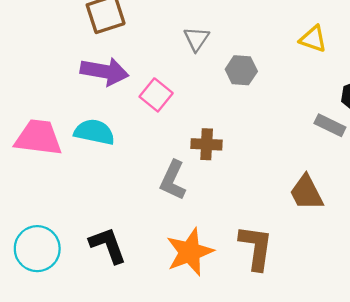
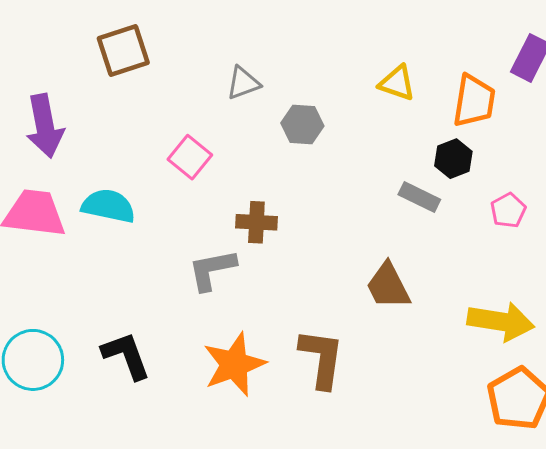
gray triangle: (196, 39) -> (243, 83), turned 36
purple arrow: (104, 71) -> (45, 126), moved, turned 69
gray L-shape: (173, 180) -> (212, 270), turned 54

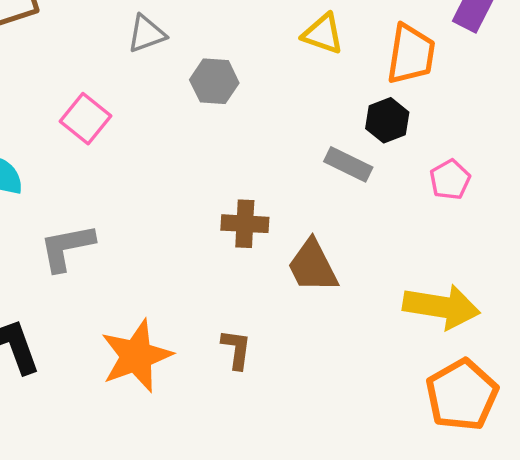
brown cross: (256, 222) -> (245, 224), moved
gray L-shape: (212, 270) -> (67, 247), moved
brown L-shape: (322, 358) -> (236, 349), size x0.6

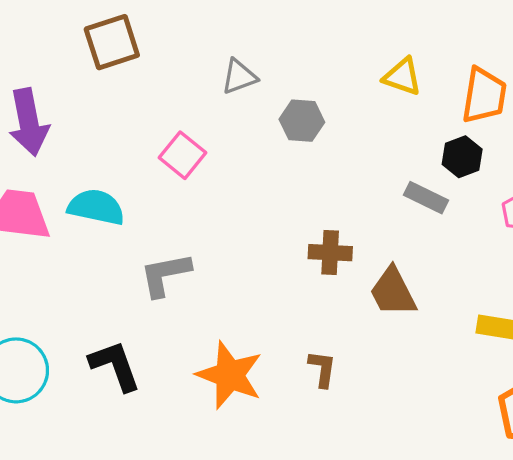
orange star: (136, 356) -> (230, 375), turned -30

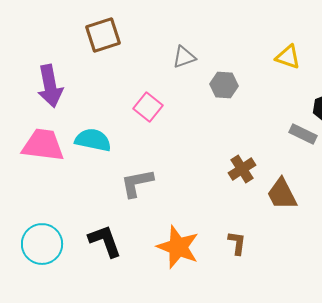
brown cross: (330, 253) -> (242, 169), turned -36

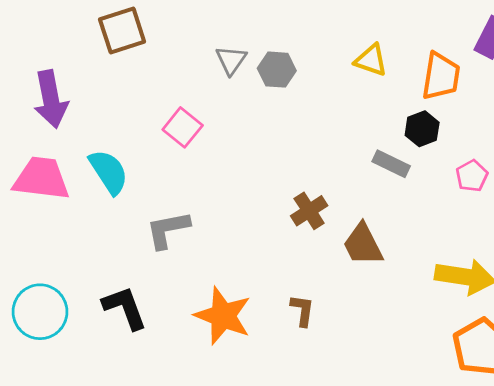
gray triangle: (184, 57) -> (231, 60), turned -35
gray hexagon: (224, 85) -> (277, 70), moved
cyan semicircle: (93, 140) -> (109, 172), turned 45

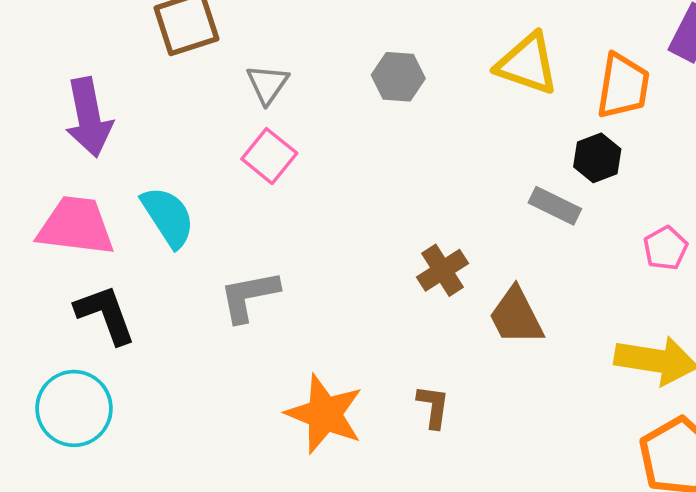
gray triangle: (231, 60) -> (267, 84), moved
yellow triangle: (371, 60) -> (527, 64), size x1.4
pink pentagon: (472, 176) -> (665, 248), moved
black L-shape: (125, 308) -> (105, 314), moved

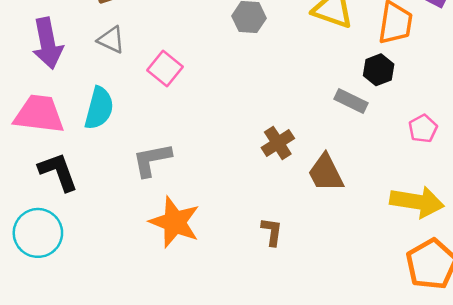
gray triangle: (267, 84) -> (111, 40), moved, turned -40
cyan semicircle: (168, 217) -> (99, 108), turned 48
orange star: (325, 414) -> (175, 222), moved

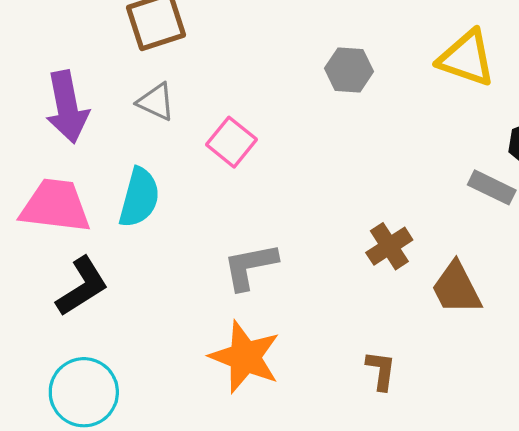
gray L-shape: (152, 160) -> (250, 266), moved
black L-shape: (58, 172) -> (82, 286), turned 78
cyan circle: (38, 233) -> (84, 392), moved

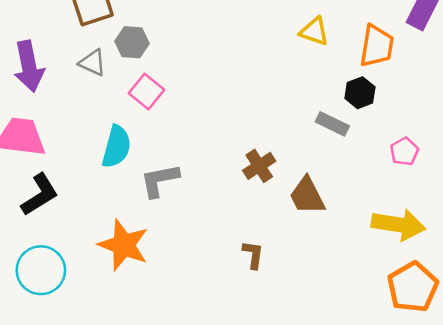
yellow triangle: (467, 58) -> (314, 32), size x0.7
gray hexagon: (349, 70) -> (132, 42), moved
cyan semicircle: (139, 198) -> (116, 147), moved
orange star: (245, 357) -> (124, 245), moved

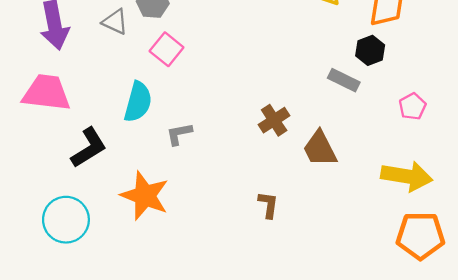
gray L-shape: (160, 180) -> (179, 134), size x0.7
black L-shape: (40, 195) -> (89, 148), moved
orange pentagon: (413, 287) -> (420, 236), turned 30

